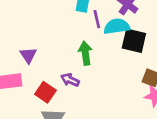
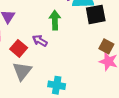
black square: (134, 41) -> (96, 14), turned -30

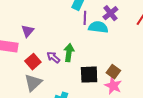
black square: (96, 14) -> (89, 75), moved
green arrow: (55, 20) -> (69, 53), moved

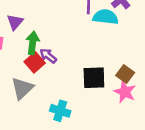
green arrow: (69, 53) -> (33, 43), moved
red square: (33, 62) -> (35, 62), moved

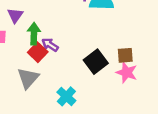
brown square: (125, 74) -> (125, 55), turned -35
black square: (94, 78) -> (96, 62), turned -30
cyan cross: (60, 111) -> (66, 96), turned 30

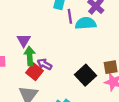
purple triangle: (15, 15) -> (24, 40), moved

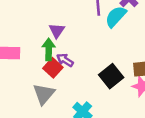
cyan semicircle: (86, 23) -> (116, 17), turned -48
purple triangle: (24, 40) -> (57, 31), moved

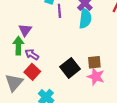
cyan semicircle: (116, 17) -> (85, 18), moved, turned 144
red square: (53, 68) -> (32, 72), moved

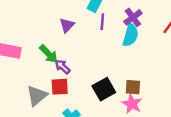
purple triangle: (25, 30) -> (67, 25), moved
green arrow: (18, 46) -> (49, 54), turned 126
red square: (32, 72) -> (60, 87), turned 35

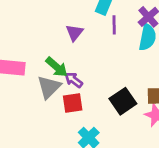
gray triangle: (37, 96) -> (49, 87), moved

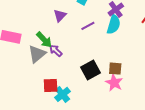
purple line: (114, 25) -> (88, 26), moved, turned 56
red square: (73, 103) -> (51, 86), moved

